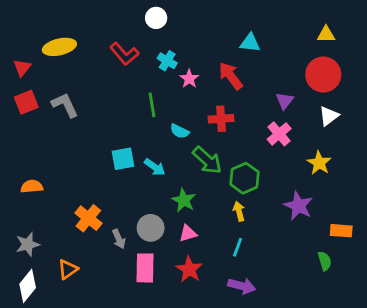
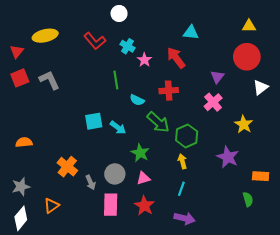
white triangle: (329, 116) -> (261, 87), moved

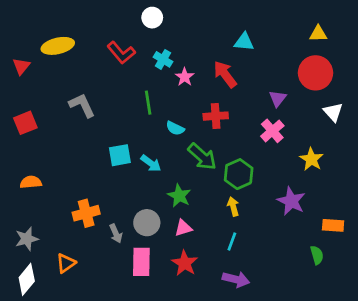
red square: (20, 78) -> (25, 123), moved
gray L-shape: (49, 80) -> (82, 105), moved
white triangle: (261, 87) -> (333, 112), turned -35
orange cross: (67, 167) -> (86, 213), turned 36

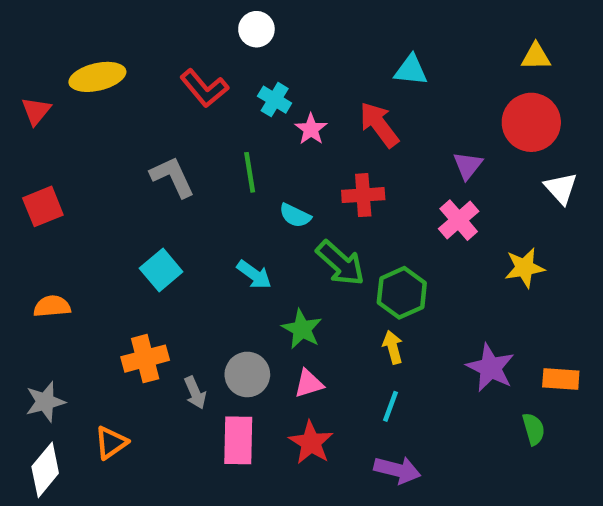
gray L-shape: (82, 105) -> (172, 177), moved
cyan square: (120, 155) -> (161, 270), moved, turned -30
yellow star: (311, 159) -> (524, 268), turned 30
purple star: (291, 201) -> (490, 368), moved

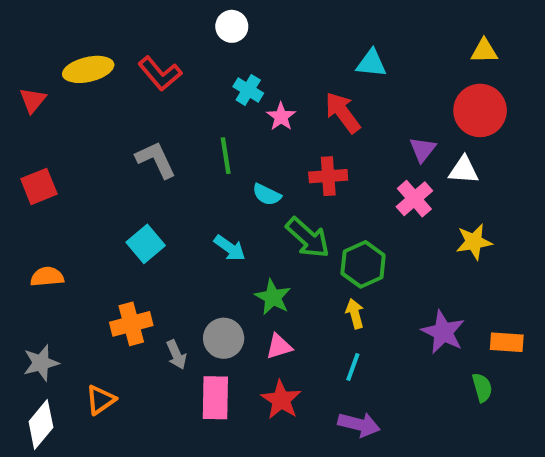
red L-shape: (204, 88) -> (160, 74), moved
white triangle: (561, 188) -> (464, 170), moved, turned -44

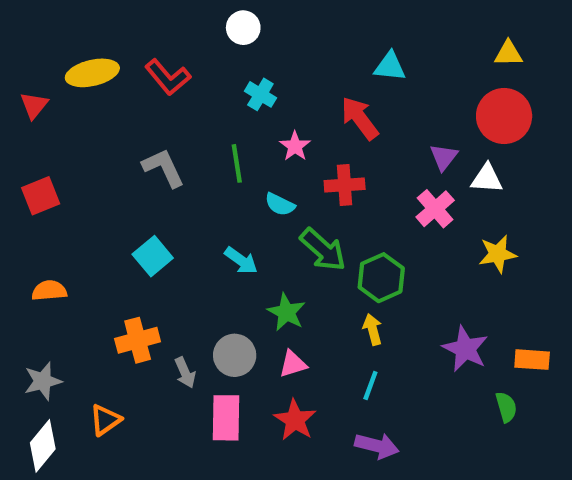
pink star: (281, 117) -> (295, 146), moved

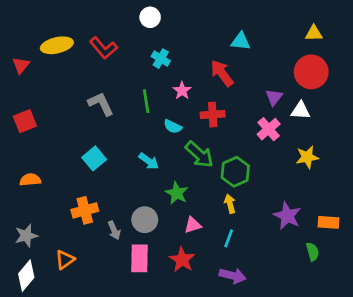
pink triangle: (293, 364) -> (193, 225), moved

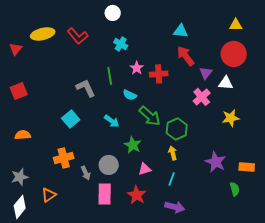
red arrow: (222, 73) -> (186, 56), moved
gray L-shape: (101, 104) -> (86, 88), moved
red cross: (213, 115) -> (159, 74), moved

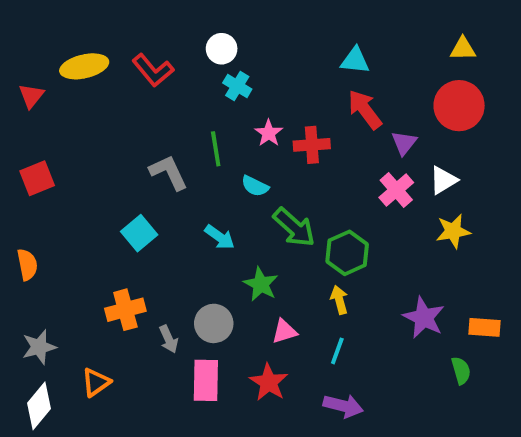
white circle: (113, 13) -> (222, 49), moved
white triangle: (226, 83) -> (443, 180), moved, turned -35
orange semicircle: (23, 135) -> (27, 265), moved, turned 84

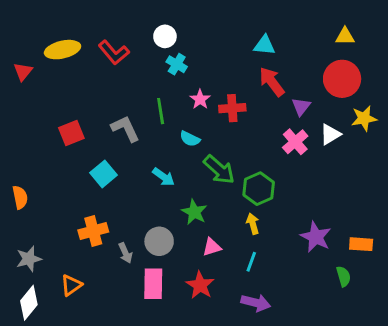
red square: (37, 178) -> (71, 133), moved
yellow star: (453, 231) -> (364, 118), moved

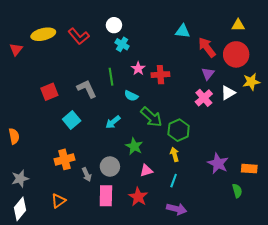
red arrow: (272, 82) -> (207, 47), moved
cyan arrow: (164, 177) -> (113, 122), turned 105
orange triangle: (71, 285) -> (58, 201), moved

